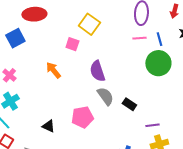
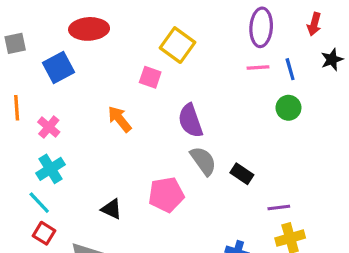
green circle: (158, 63) -> (288, 108), size x0.6

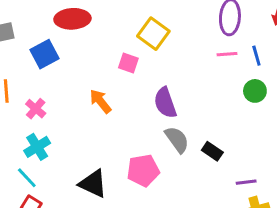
black triangle: (112, 209) -> (93, 184), size x1.5

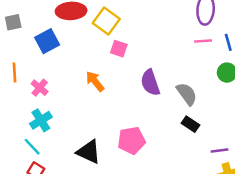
yellow square: (153, 34) -> (106, 21), moved
gray semicircle: (177, 140) -> (187, 94), moved

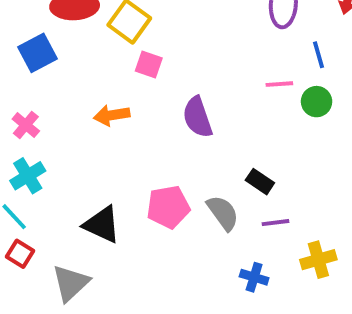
pink line: (203, 41) -> (279, 84), moved
orange arrow: (95, 81) -> (112, 115), turned -60
gray semicircle: (187, 94) -> (223, 213), moved
purple line: (219, 150) -> (276, 223), moved

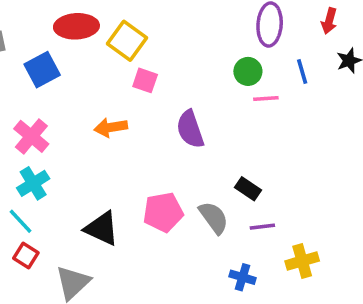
green circle: (317, 102) -> (248, 71), moved
pink cross: (26, 125) -> (31, 136), size x1.4

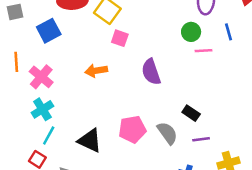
cyan line: (20, 221) -> (49, 136), moved, turned 72

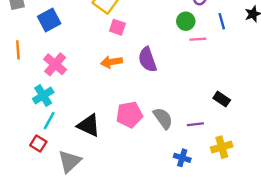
orange arrow: (96, 71) -> (111, 62), moved
pink cross: (41, 77) -> (55, 64), moved
black rectangle: (191, 113) -> (222, 99), moved

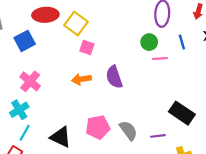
black rectangle: (222, 99) -> (182, 113), size x1.6

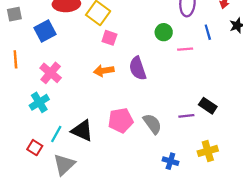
green circle: (149, 42) -> (164, 32), moved
black rectangle: (182, 113) -> (208, 106), size x0.7
cyan line: (25, 133) -> (56, 134), moved
purple line: (158, 136) -> (186, 116), moved

